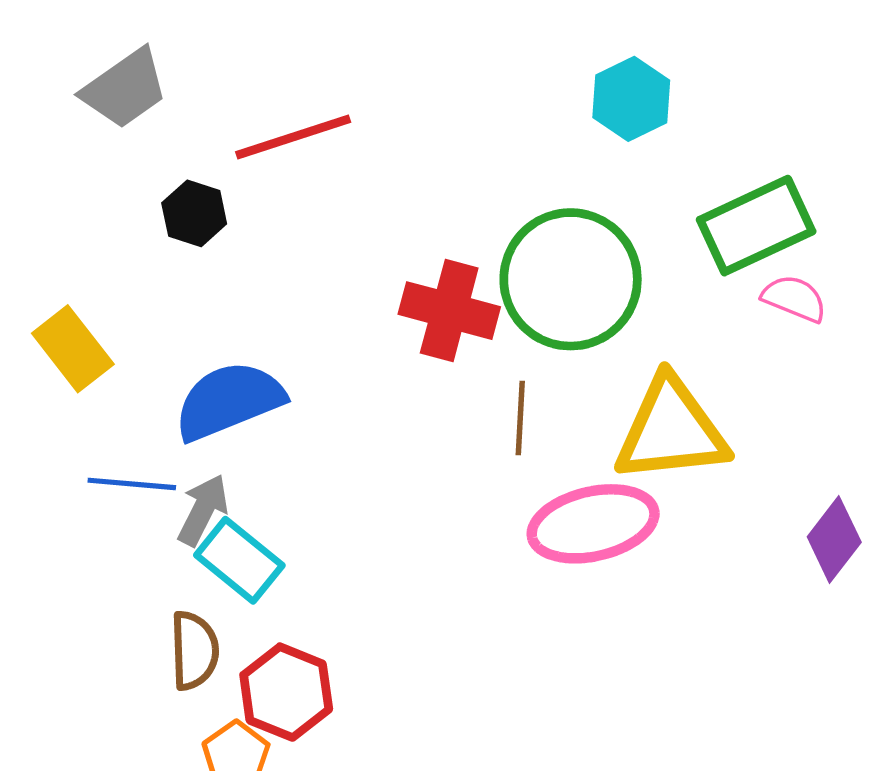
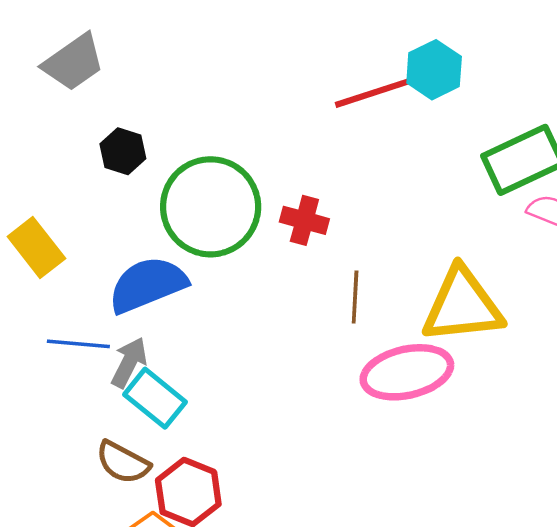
red line: (293, 137) -> (376, 92), moved
green circle: (571, 279) -> (211, 207), moved
red cross: (449, 311) -> (304, 220), size x0.7
brown semicircle: (194, 650) -> (123, 462), turned 120

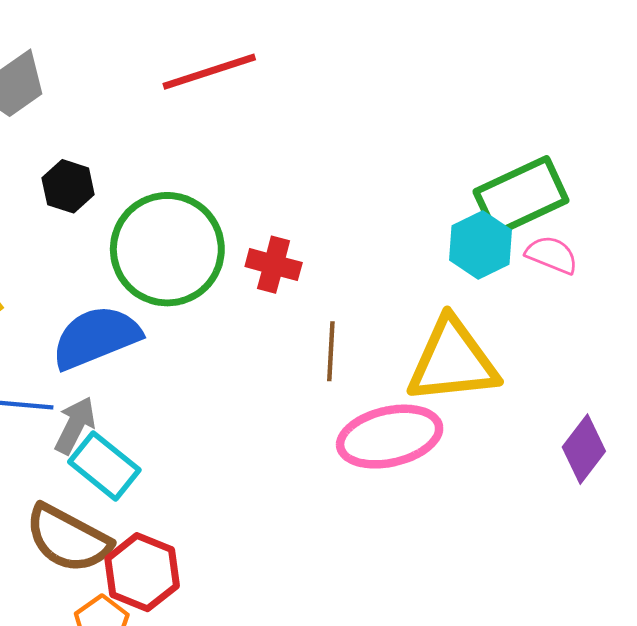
cyan hexagon: (434, 70) -> (480, 245), moved
red line: (376, 92) -> (209, 72), moved
brown semicircle: (123, 462) -> (68, 539), size x1.4

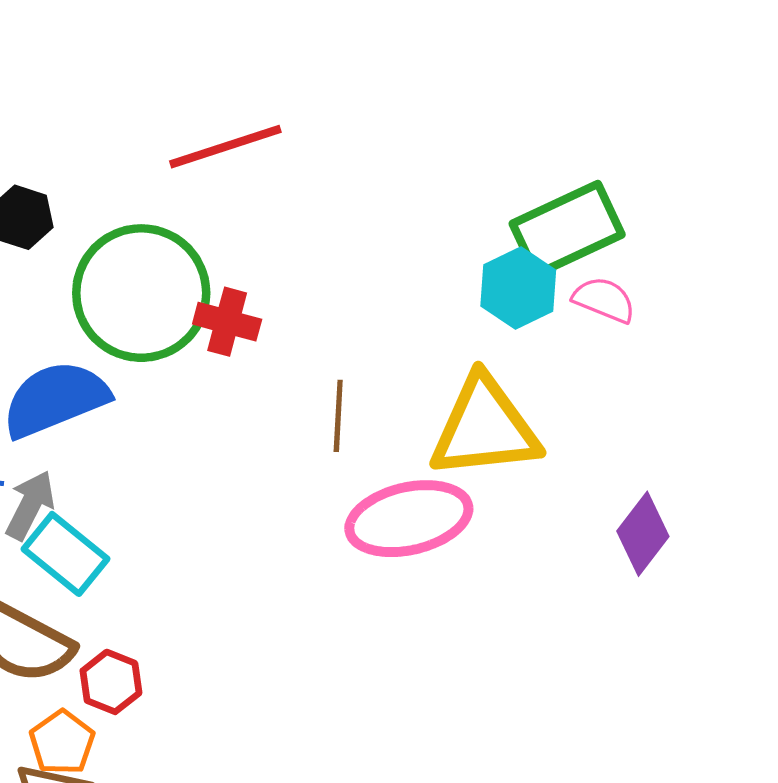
red line: (209, 72) -> (225, 147), moved
red cross: (274, 265) -> (227, 322), moved
red hexagon: (142, 572) -> (111, 682), size x0.7

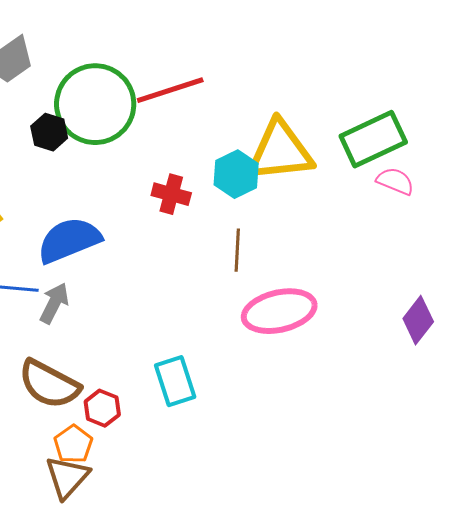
cyan hexagon: (518, 288) -> (236, 174), moved
green circle: (141, 293) -> (95, 104), moved
yellow triangle: (485, 428) -> (280, 151), moved
cyan rectangle: (65, 554) -> (175, 381), moved, turned 33

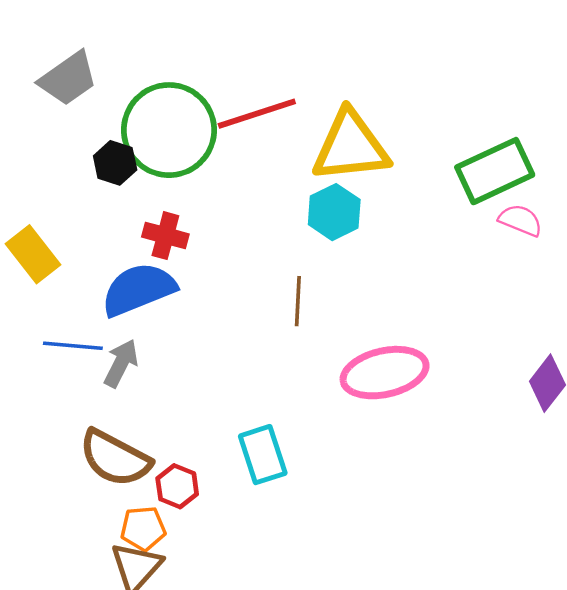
yellow triangle: (280, 151) -> (351, 146), moved
red cross: (171, 194) -> (165, 236), moved
brown line: (237, 250) -> (298, 301), moved
orange pentagon: (73, 444) -> (143, 528), turned 30

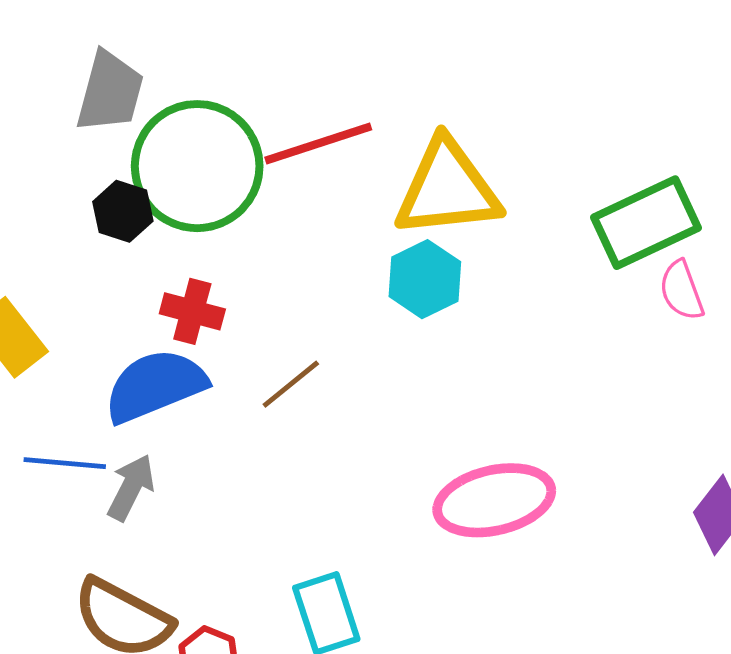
gray trapezoid: (68, 79) -> (110, 92), moved, turned -40
pink semicircle: (520, 220) -> (682, 290), turned -132
brown line: (298, 301) -> (291, 384), moved, turned 48

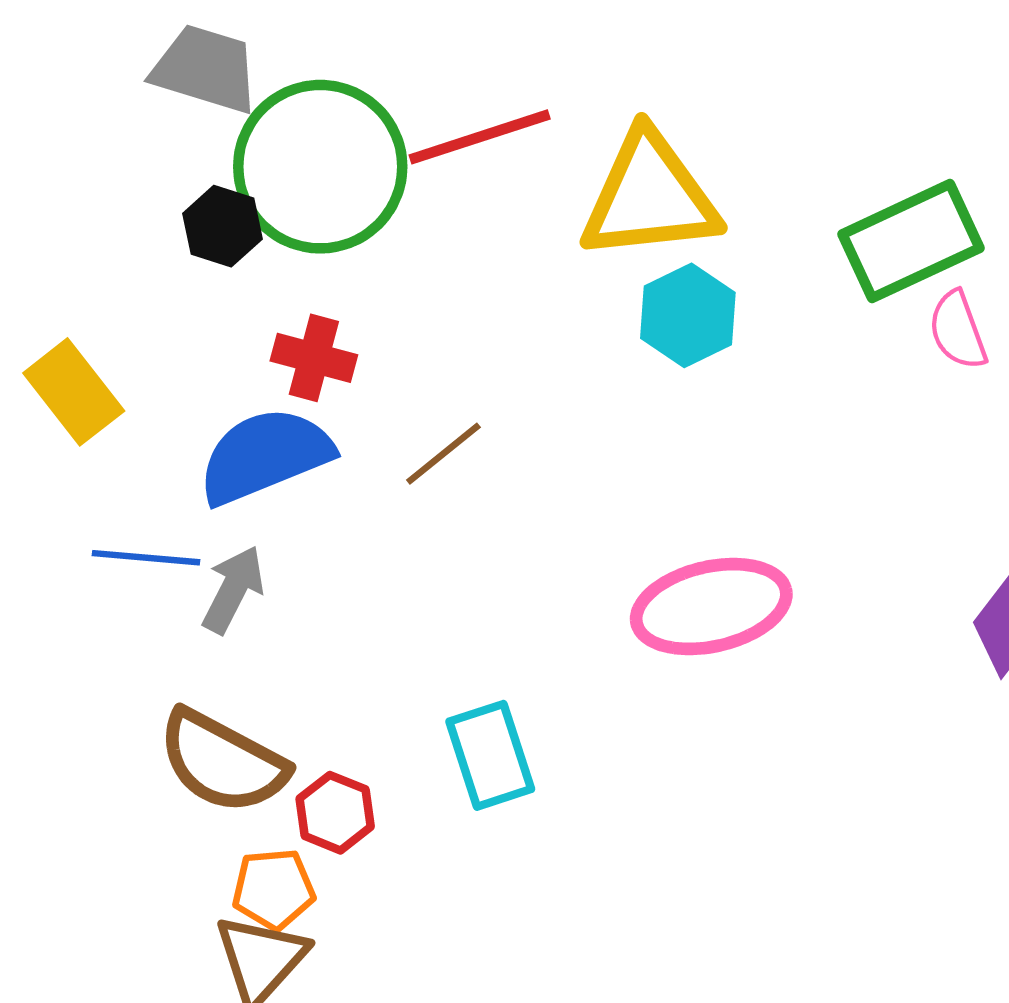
gray trapezoid: (110, 92) -> (205, 69), turned -88
cyan hexagon: (425, 279) -> (688, 315), moved

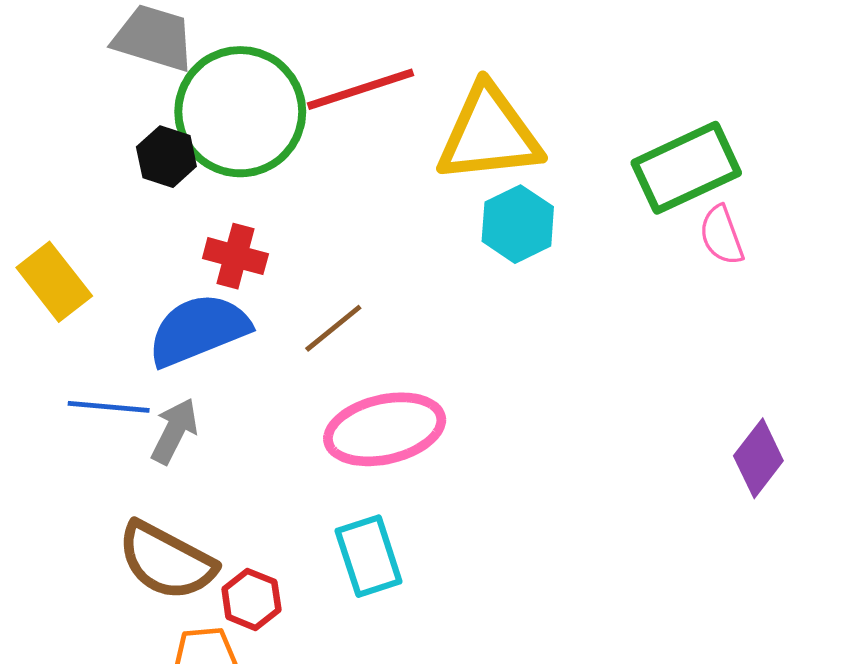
pink ellipse: (711, 607) -> (385, 429), moved

